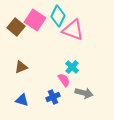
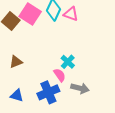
pink triangle: (73, 30) -> (71, 14), moved, size x0.7
blue cross: (53, 97) -> (48, 92), size x1.5

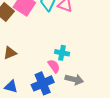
cyan cross: (68, 62) -> (62, 53), turned -32

